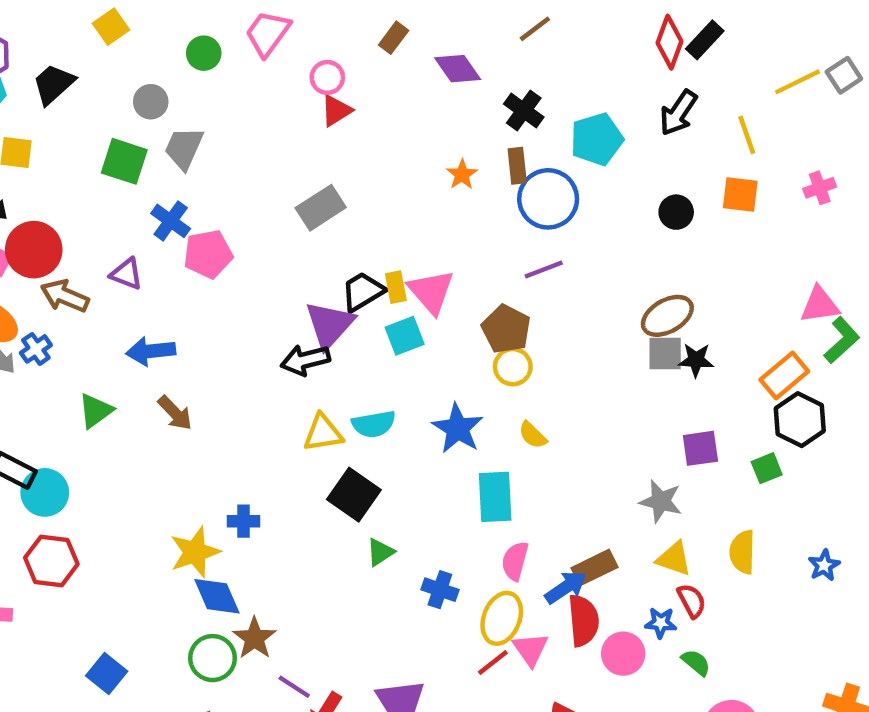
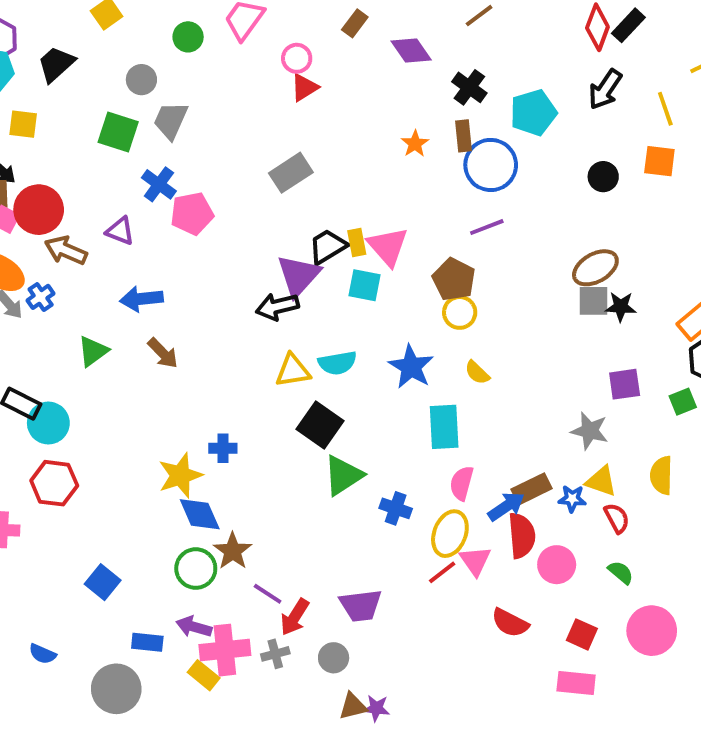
cyan square: (405, 336) -> (365, 285), turned 32
green triangle: (380, 552) -> (343, 475), size x1.6
blue star: (661, 623) -> (572, 499), moved

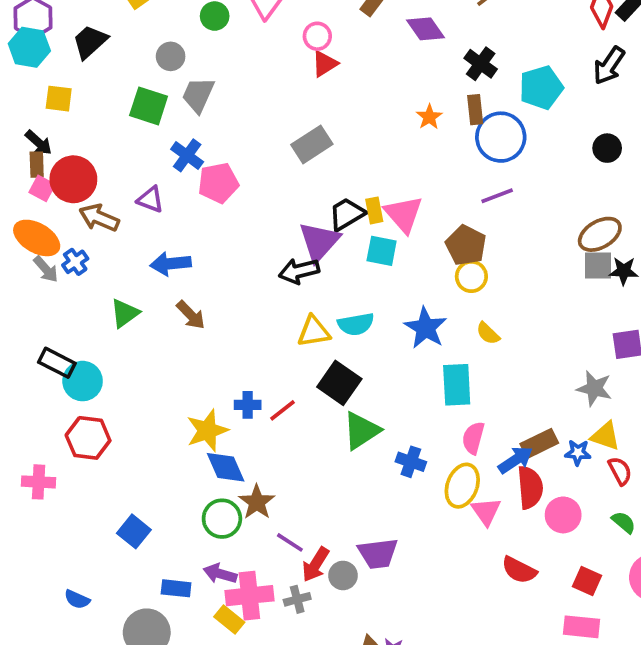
red line: (442, 572) -> (282, 410), moved
gray circle: (334, 658) -> (343, 575), moved

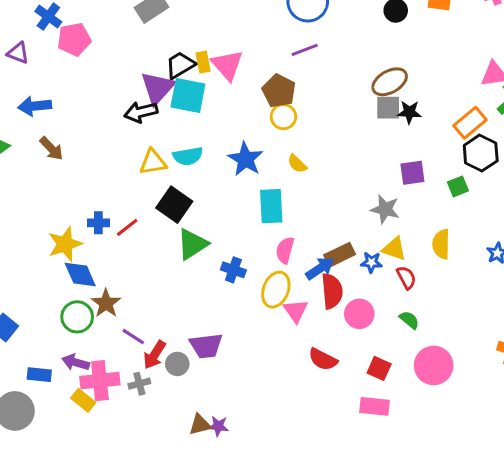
cyan square: (382, 251) -> (188, 95), moved, size x1.4

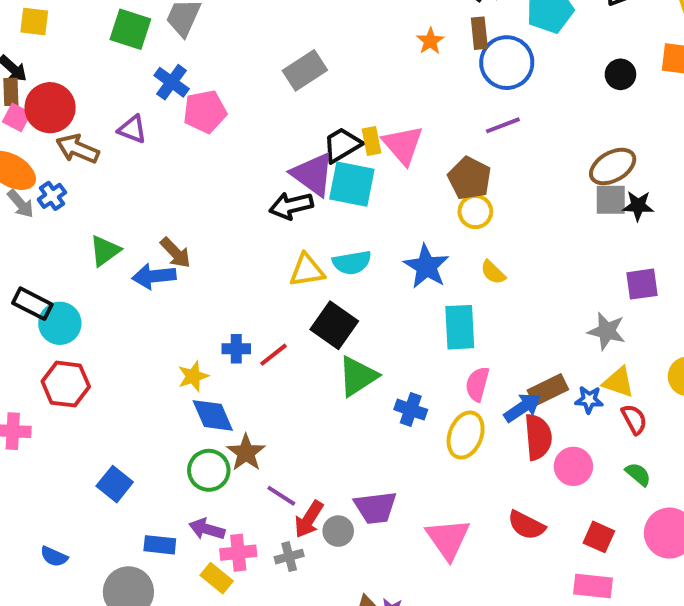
purple triangle: (158, 88) -> (313, 174), turned -36
blue arrow: (35, 106) -> (154, 276), moved
yellow star: (65, 244) -> (193, 376), size x0.7
pink triangle: (296, 311) -> (448, 539), moved, size x1.4
pink cross: (100, 381) -> (238, 553), size x0.7

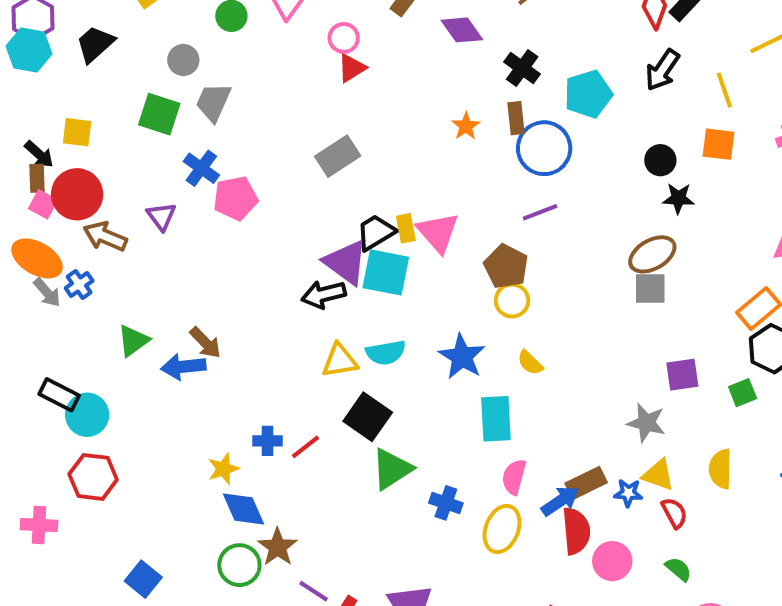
yellow square: (34, 21) -> (77, 132), moved
purple triangle: (132, 129) -> (161, 216), turned 32
black star: (638, 206) -> (678, 198), moved

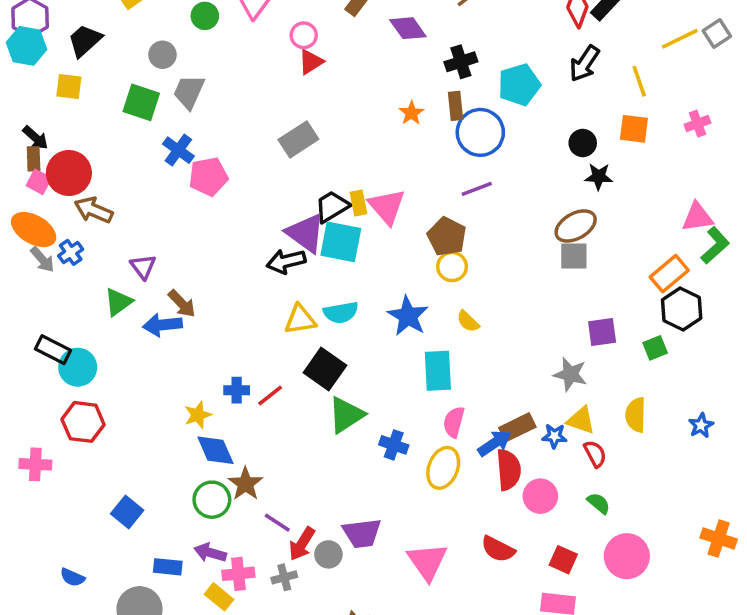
black cross: (522, 68) -> (461, 62), turned 36
yellow square: (77, 132) -> (69, 86), moved
purple triangle: (161, 216) -> (143, 267), moved

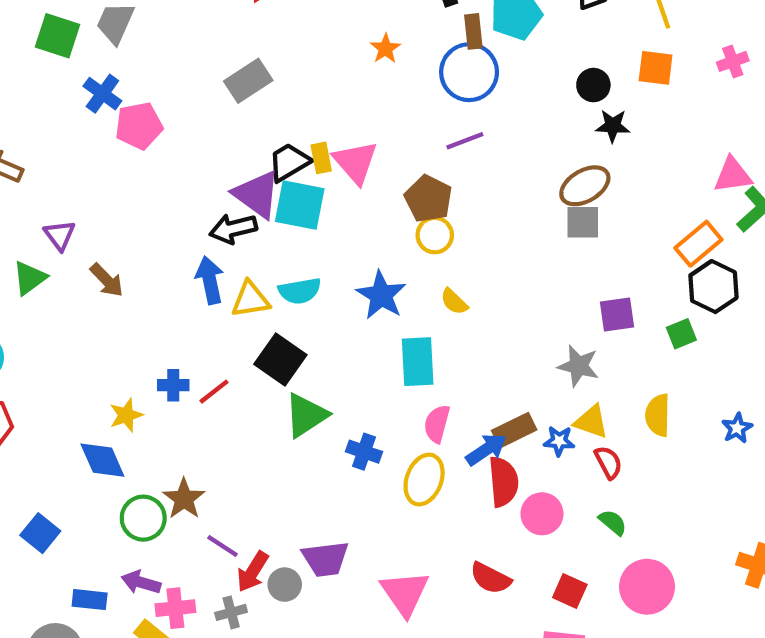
brown rectangle: (456, 106) -> (473, 31), moved
blue arrow: (162, 325) -> (210, 280), moved, turned 84
blue diamond: (215, 450) -> (102, 460), moved

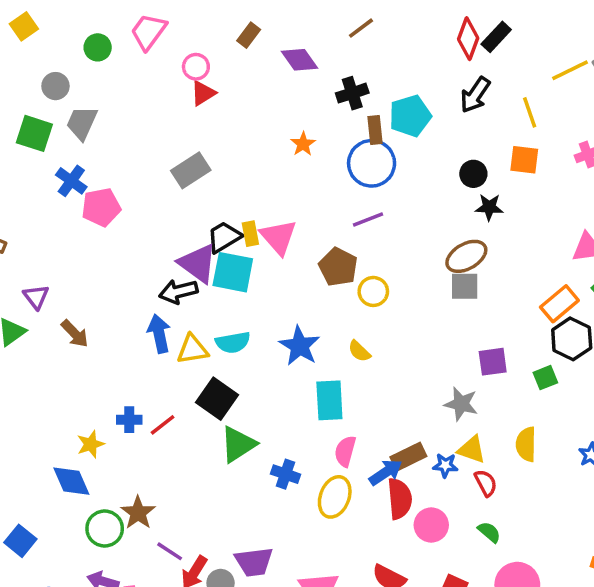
yellow circle: (435, 235) -> (373, 291), moved

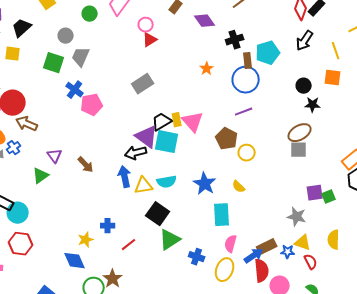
brown arrow: (75, 334) -> (86, 165), moved
green square: (545, 378) -> (329, 197), moved
red line: (163, 425) -> (129, 245), moved

